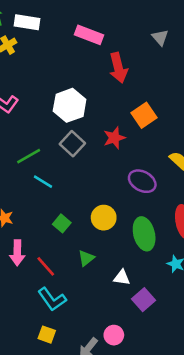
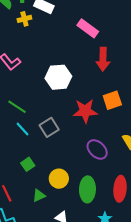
red star: (114, 138) -> (85, 111), size x1.4
gray square: (72, 144) -> (49, 127), moved
green line: (29, 156) -> (17, 107), turned 48
yellow circle: (104, 218) -> (59, 179), moved

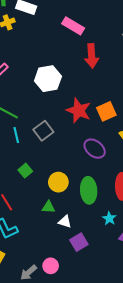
orange square: (112, 100) -> (106, 111), moved
red star: (85, 111) -> (79, 110), turned 30
cyan line: (22, 129) -> (16, 135), turned 35
green triangle: (39, 196) -> (48, 207), moved, turned 32

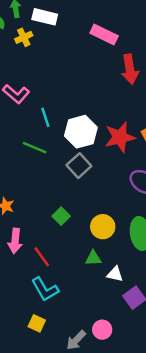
white hexagon: (48, 79) -> (81, 132), moved
red star: (79, 110) -> (120, 137), turned -30
cyan line: (16, 135) -> (45, 117), moved

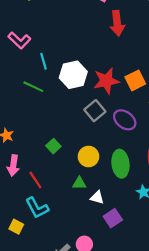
gray square: (79, 166) -> (95, 111), moved
yellow square: (37, 323) -> (16, 227), moved

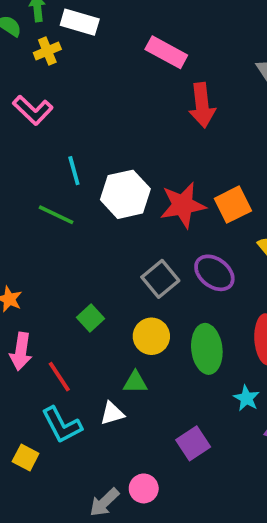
pink L-shape: (19, 40) -> (33, 110), moved
gray square: (95, 111) -> (160, 279), moved
white triangle: (97, 197) -> (112, 413), moved, turned -32

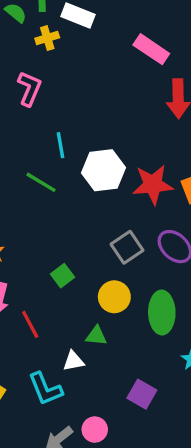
pink L-shape: (33, 110) -> (29, 89), turned -116
cyan L-shape: (62, 425) -> (45, 389), moved
purple square: (193, 443) -> (142, 394), turned -32

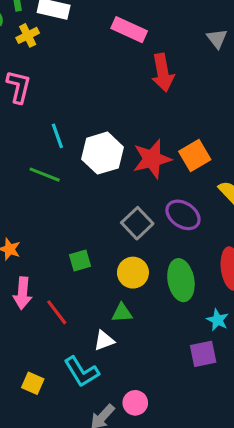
green square: (63, 276) -> (80, 261), turned 30
purple square: (142, 394) -> (203, 354), moved, turned -32

